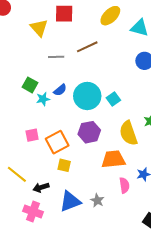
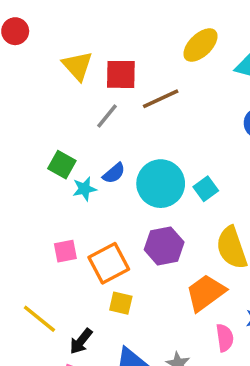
red square: (64, 14) -> (121, 74), moved
gray line: (56, 57) -> (107, 116), turned -49
orange trapezoid: (113, 159) -> (206, 293), turned -30
black arrow: (41, 187) -> (81, 341), turned -35

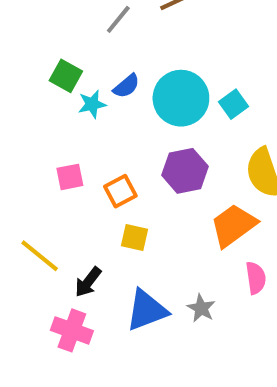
orange square: (109, 263) -> (120, 191), size x0.7

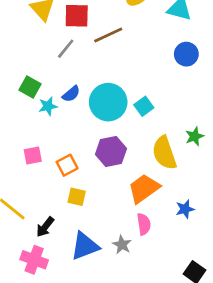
pink semicircle: (256, 278) -> (144, 224), moved

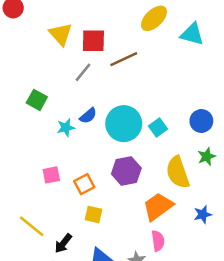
blue circle: (186, 54) -> (201, 121), moved
green square: (30, 87) -> (37, 100), moved
blue star: (185, 209) -> (203, 214), moved

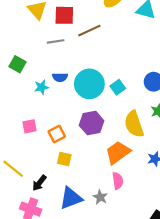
gray line: (83, 72) -> (56, 41), turned 42
blue semicircle: (88, 116) -> (60, 77), turned 40

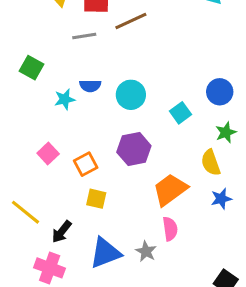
cyan circle: (89, 84) -> (131, 95), size x0.7
cyan square: (118, 87) -> (181, 113), moved
yellow semicircle: (134, 124) -> (211, 163), moved, size x0.7
pink square: (30, 126) -> (48, 154), turned -32

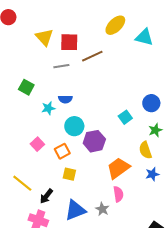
cyan circle: (131, 95) -> (74, 126), moved

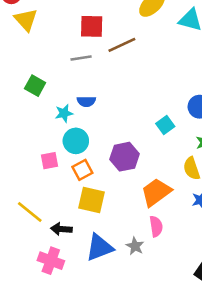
yellow triangle: (44, 37) -> (26, 20), moved
cyan circle: (74, 126) -> (76, 141), moved
pink square: (37, 144) -> (49, 161), turned 32
yellow square: (69, 174) -> (92, 200), size x1.5
black arrow: (46, 196) -> (61, 229), turned 56

